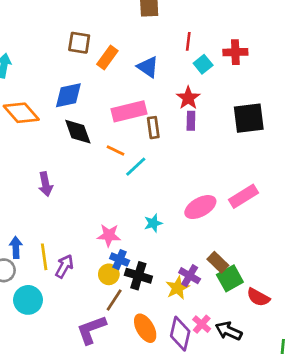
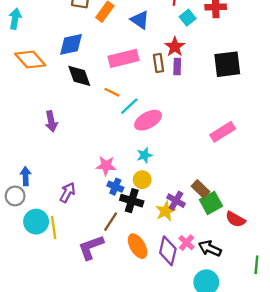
brown rectangle: (153, 128) -> (158, 63), moved
pink ellipse: (200, 207) -> (148, 120), moved
yellow line: (44, 257) -> (54, 227), moved
yellow circle: (109, 274) -> (142, 180), moved

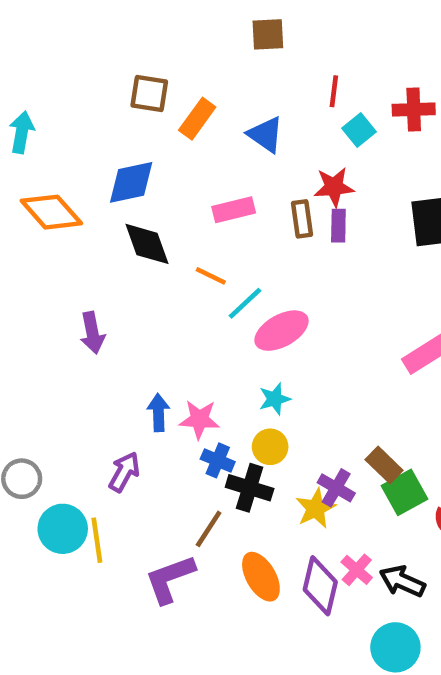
red star: (175, 47) -> (334, 187), turned 30
pink rectangle: (124, 58) -> (234, 210), size x0.7
blue arrow: (26, 176) -> (158, 413), moved

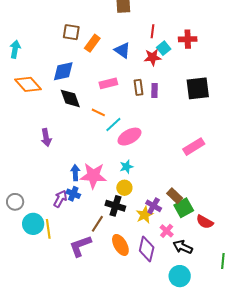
red star: (334, 187) -> (153, 57), moved
pink star: (199, 419) -> (93, 176), size x1.5
blue cross: (218, 460) -> (73, 194), moved
pink cross: (357, 570) -> (167, 231), moved

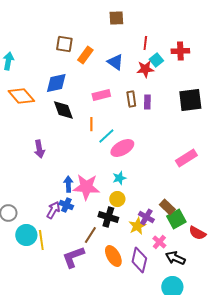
orange line: (98, 112) -> (91, 124), turned 64

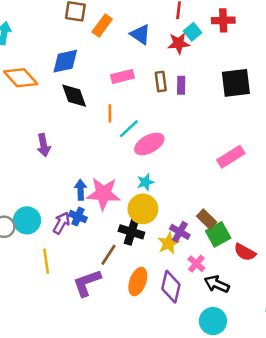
yellow circle: (117, 199) -> (143, 209), size x1.5
cyan circle: (26, 235) -> (27, 220), moved
orange ellipse: (113, 256) -> (138, 282), turned 50

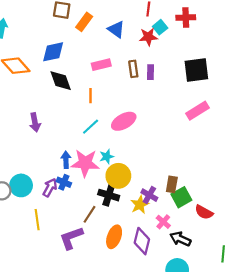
cyan line: (129, 129) -> (91, 127), moved
pink rectangle: (231, 157) -> (197, 111), moved
cyan star: (145, 182) -> (107, 157), moved
brown rectangle: (207, 219) -> (172, 184), turned 56

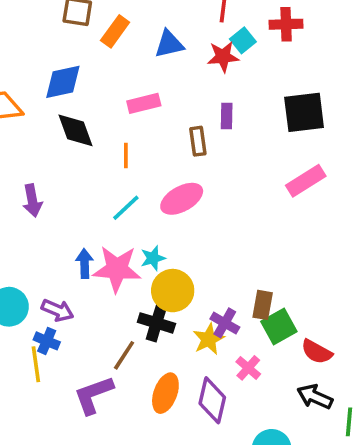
blue triangle: (116, 29) -> (169, 44), turned -48
brown rectangle: (133, 69) -> (198, 141), moved
blue cross: (64, 182) -> (47, 341), moved
purple arrow: (50, 188) -> (57, 310), turned 84
black arrow: (180, 239) -> (315, 397), moved

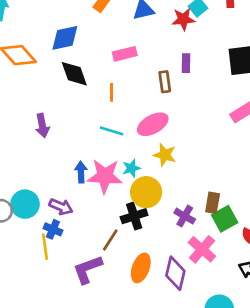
cyan line: (126, 208) -> (111, 131), turned 60
black cross: (156, 323) -> (134, 216), turned -35
yellow star: (209, 339) -> (165, 155), moved, turned -30
pink cross: (248, 368) -> (202, 249), size x1.5

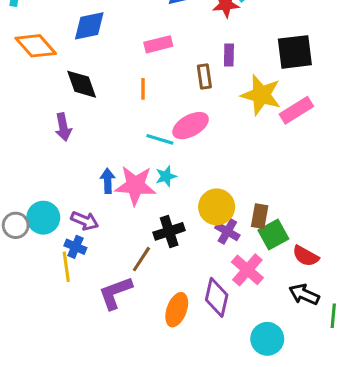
black diamond: (74, 74) -> (82, 84), moved
cyan line: (111, 131) -> (160, 139), moved
yellow star: (165, 155) -> (261, 95), moved, size x1.5
yellow circle: (146, 192) -> (217, 207), moved
orange ellipse: (141, 268) -> (177, 310), moved

